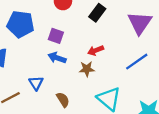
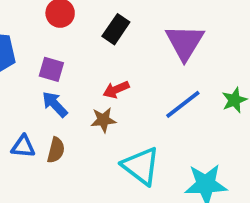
blue arrow: (57, 58) -> (55, 104), turned 30
blue triangle: (36, 83) -> (23, 146), turned -49
brown semicircle: (63, 100) -> (56, 150), moved, turned 49

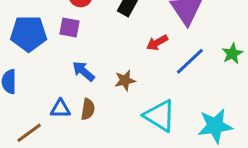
purple square: (51, 69) -> (70, 28), moved
red arrow: (116, 90) -> (157, 43), moved

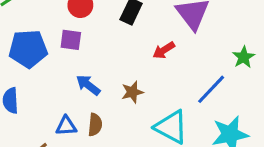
blue line: (190, 61) -> (211, 89), moved

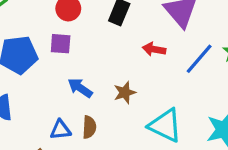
red arrow: (164, 50) -> (154, 49), turned 45
blue line: (211, 89) -> (199, 59), moved

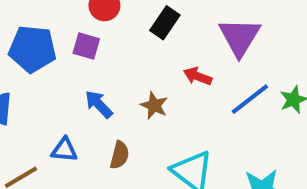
brown star: (125, 93) -> (154, 105), moved, turned 30
brown semicircle: (89, 127) -> (120, 155), moved

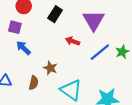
blue arrow: (99, 104) -> (23, 48), moved
brown star: (154, 105) -> (50, 68), moved

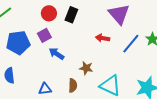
black rectangle: (55, 14) -> (71, 15), moved
purple square: (15, 27) -> (44, 35), turned -32

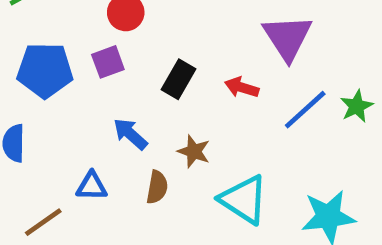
black rectangle: (71, 15) -> (178, 79), moved
blue arrow: (56, 54) -> (130, 134), moved

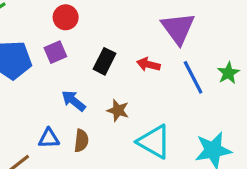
blue line: (305, 110) -> (193, 77), turned -72
brown semicircle: (157, 187) -> (81, 141), moved

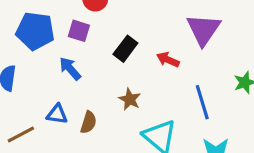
purple square: (55, 52) -> (79, 31), turned 30
blue line: (193, 77) -> (202, 102), moved
blue arrow: (74, 101) -> (70, 69), moved

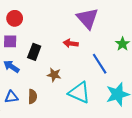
black rectangle: (125, 49) -> (34, 52), moved

